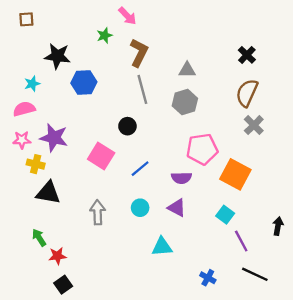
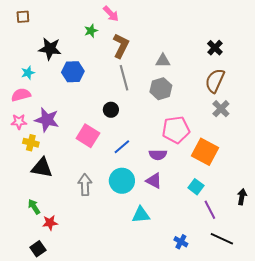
cyan circle: (140, 208) -> (122, 181), size x1.6
black square: (63, 285) -> (38, 249), moved

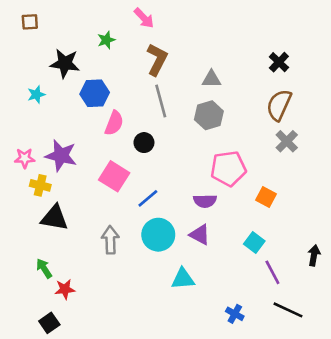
green star: (91, 31) -> (106, 40), moved
pink semicircle: (21, 95) -> (114, 123), moved, turned 126
blue line: (122, 147) -> (148, 198), moved
orange square: (205, 152) -> (266, 197), size x0.6

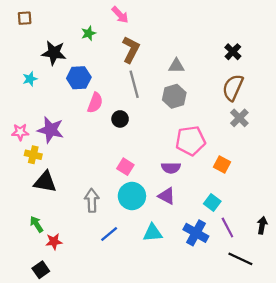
pink square: (114, 176) -> (125, 167), moved, size x0.7
blue line: (148, 198) -> (109, 234), moved
black arrow: (314, 255) -> (262, 225), moved
blue cross: (235, 314) -> (196, 233), moved, size x1.6

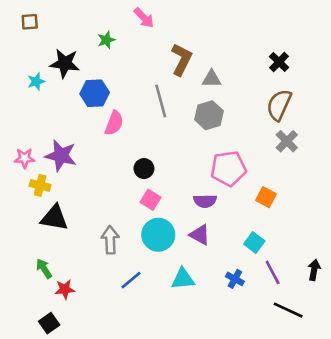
brown L-shape: (131, 50) -> (182, 59), moved
cyan star: (30, 79) -> (36, 81), moved
black circle: (120, 119) -> (144, 169), moved
blue cross: (196, 233) -> (235, 279), size x0.6

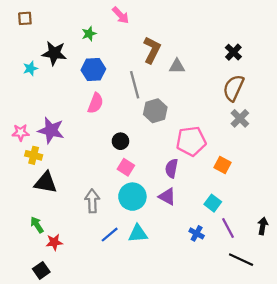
blue hexagon: (95, 93) -> (93, 69), moved
gray hexagon: (209, 115) -> (155, 111), moved
purple semicircle: (205, 201) -> (172, 168), turned 102
cyan triangle: (183, 279) -> (138, 233), moved

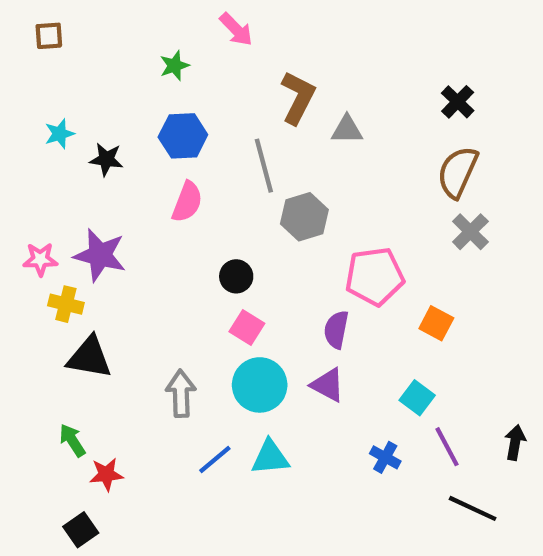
black star: (54, 53) -> (106, 159), moved, size x0.7

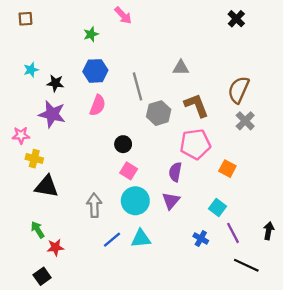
brown L-shape: (298, 98) -> (196, 105), moved, turned -48
black cross: (458, 102) -> (236, 19), moved
purple star: (100, 255) -> (52, 114), moved
purple triangle: (328, 385) -> (171, 201), turned 42

